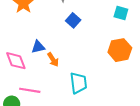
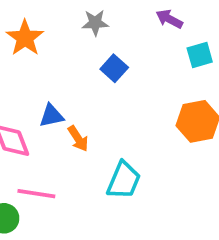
cyan square: (121, 13) -> (200, 55), turned -32
cyan trapezoid: (78, 83) -> (124, 180), turned 30

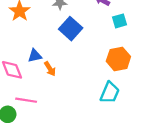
blue square: (114, 68) -> (71, 29), size x1.5
cyan trapezoid: (124, 180) -> (110, 93), moved

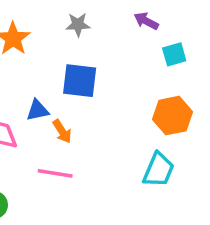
blue square: (71, 29) -> (80, 81), moved, turned -35
pink line: (26, 100) -> (55, 173), moved

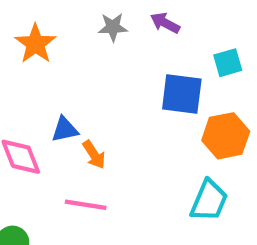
purple arrow: (146, 21) -> (165, 23), moved
blue square: (80, 81) -> (182, 94), moved

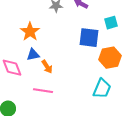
orange star: (35, 44) -> (30, 32), moved

